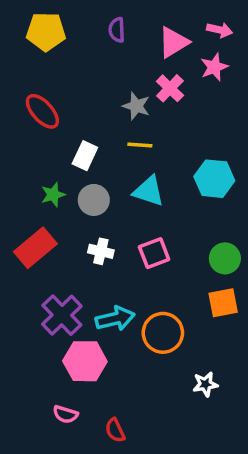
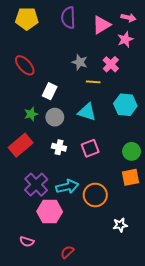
purple semicircle: (117, 30) -> (68, 18), size x1.5
pink cross: (170, 88) -> (111, 64), moved
yellow line: (140, 145) -> (93, 82), moved
pink semicircle: (65, 414) -> (27, 242), moved
red semicircle: (115, 430) -> (67, 252), turned 72

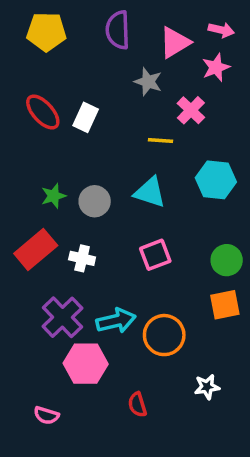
gray star: (80, 62) -> (148, 82), moved
white rectangle: (50, 91) -> (86, 117), moved
white cross: (59, 147) -> (82, 258), moved
red semicircle: (67, 252) -> (137, 405), moved, turned -64

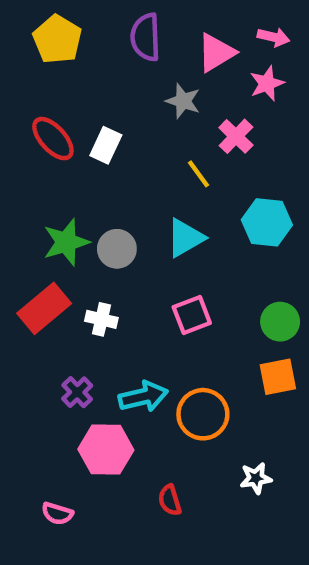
yellow pentagon: (46, 32) -> (57, 39), turned 30
yellow line: (161, 141) -> (198, 174), turned 50
cyan triangle: (150, 192) -> (185, 238), turned -48
green star: (54, 196) -> (66, 242), size x1.5
purple cross: (62, 317) -> (77, 392), size x0.6

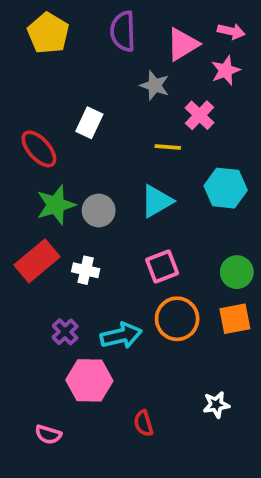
red ellipse: (53, 139) -> (39, 149), moved
yellow line: (198, 174) -> (168, 147), turned -50
orange circle: (203, 414) -> (177, 319), moved

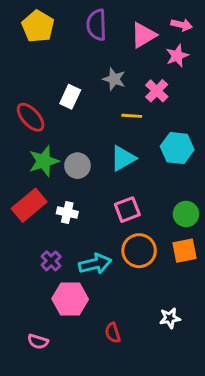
gray star: (155, 85) -> (114, 79), moved

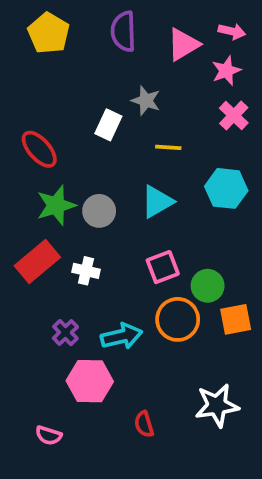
pink cross: (157, 91) -> (234, 116), moved
white rectangle: (70, 97) -> (108, 125), moved
green circle: (186, 214) -> (208, 286), moved
white star: (170, 318) -> (217, 405), size x1.6

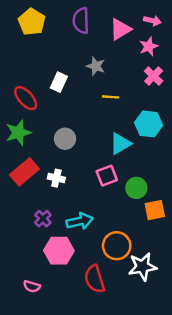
white rectangle: (108, 125) -> (59, 82), moved
cyan triangle: (157, 202) -> (120, 144), moved
green star: (56, 205) -> (18, 133), moved
orange circle: (178, 319) -> (117, 246), moved
red semicircle: (144, 424) -> (95, 279), size x1.6

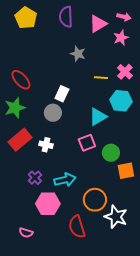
pink cross: (154, 76) -> (125, 72), moved
white rectangle: (59, 82) -> (62, 94), moved
yellow line: (111, 97) -> (101, 78), moved
white star: (143, 267) -> (116, 217), turned 30

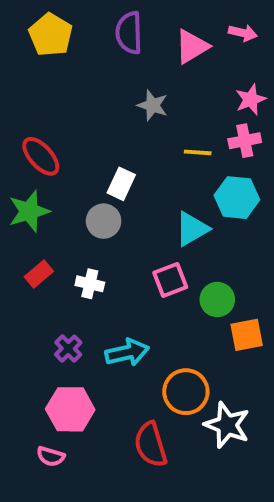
pink star: (121, 38) -> (251, 99), moved
pink cross: (125, 72) -> (245, 141), turned 35
red rectangle: (20, 140) -> (39, 274), size x0.6
pink hexagon: (48, 204) -> (70, 409), moved

